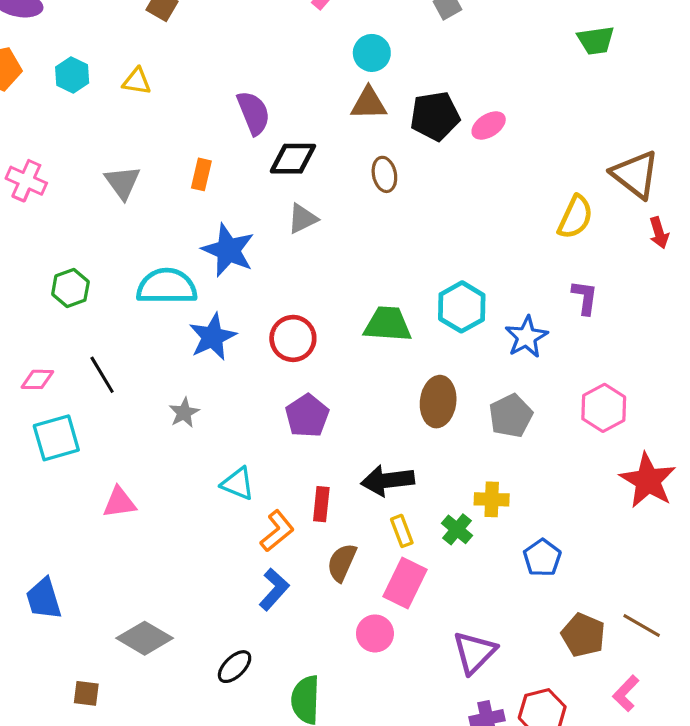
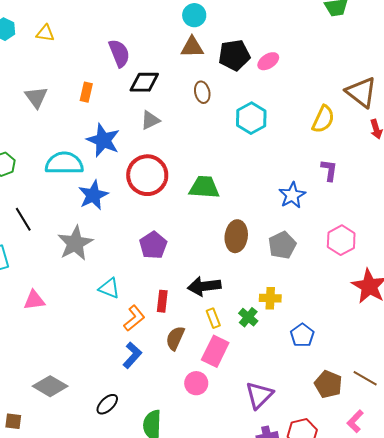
cyan hexagon: (462, 307) -> (251, 118), moved
red circle: (293, 338) -> (147, 175), moved, size x1.4
gray star: (184, 413) -> (75, 243), size x1.8

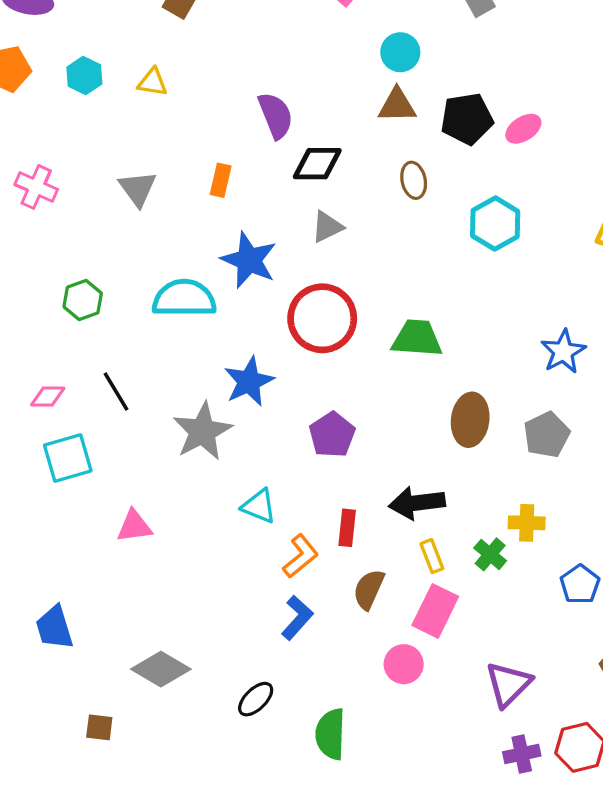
blue star: (93, 195) -> (249, 381), moved

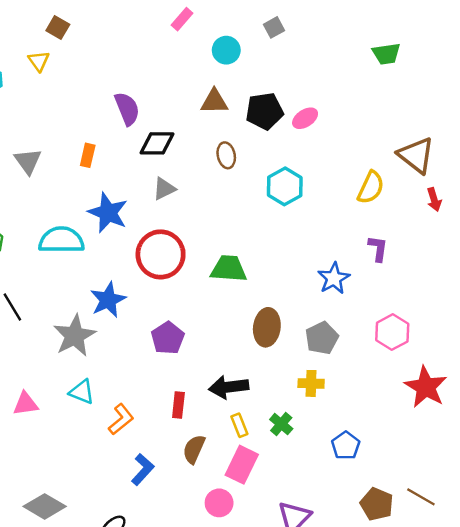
cyan circle: (400, 52) -> (226, 50), moved
yellow triangle: (153, 82) -> (39, 61), moved, turned 45
cyan triangle: (259, 506) -> (82, 392), moved
yellow cross: (527, 523) -> (311, 383), moved
orange L-shape: (301, 556) -> (121, 419), moved

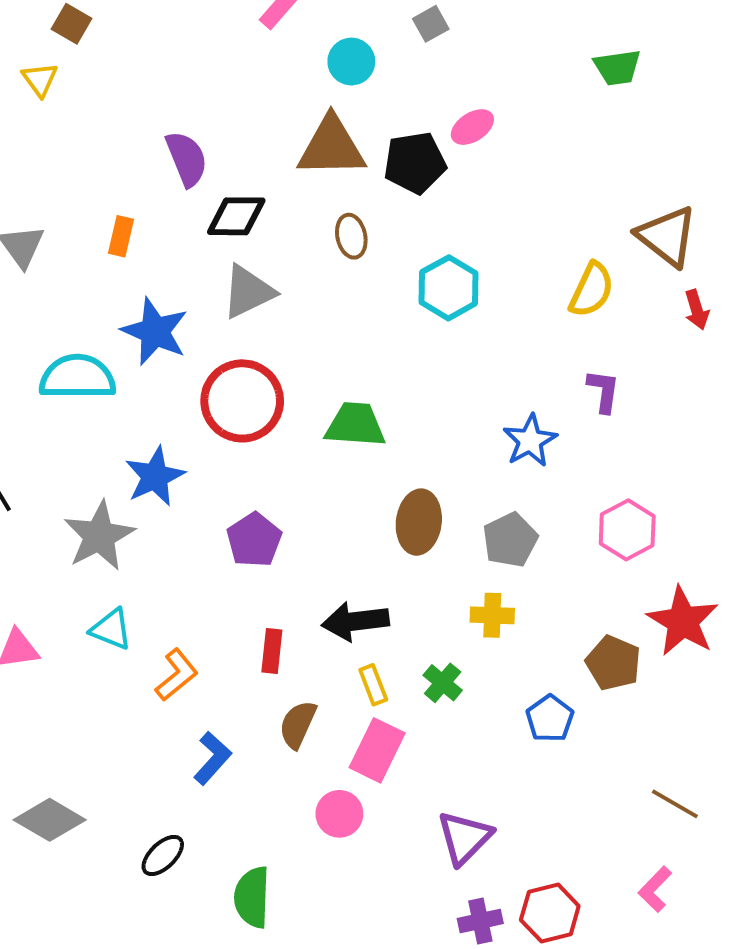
brown triangle: (214, 102) -> (331, 147), size x1.5
pink ellipse: (305, 118) -> (472, 127), moved
gray triangle: (164, 189) -> (248, 292), size x1.4
brown pentagon: (377, 504) -> (613, 663), moved

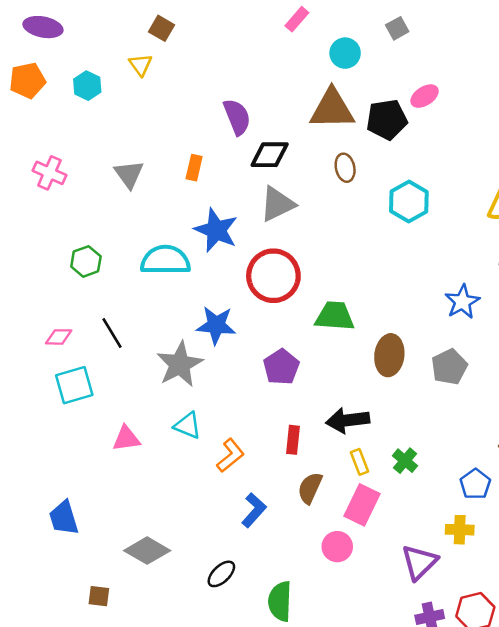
green trapezoid: (355, 425) -> (335, 316), moved
blue star: (155, 476) -> (216, 325), turned 30
yellow cross: (492, 615) -> (460, 530), moved

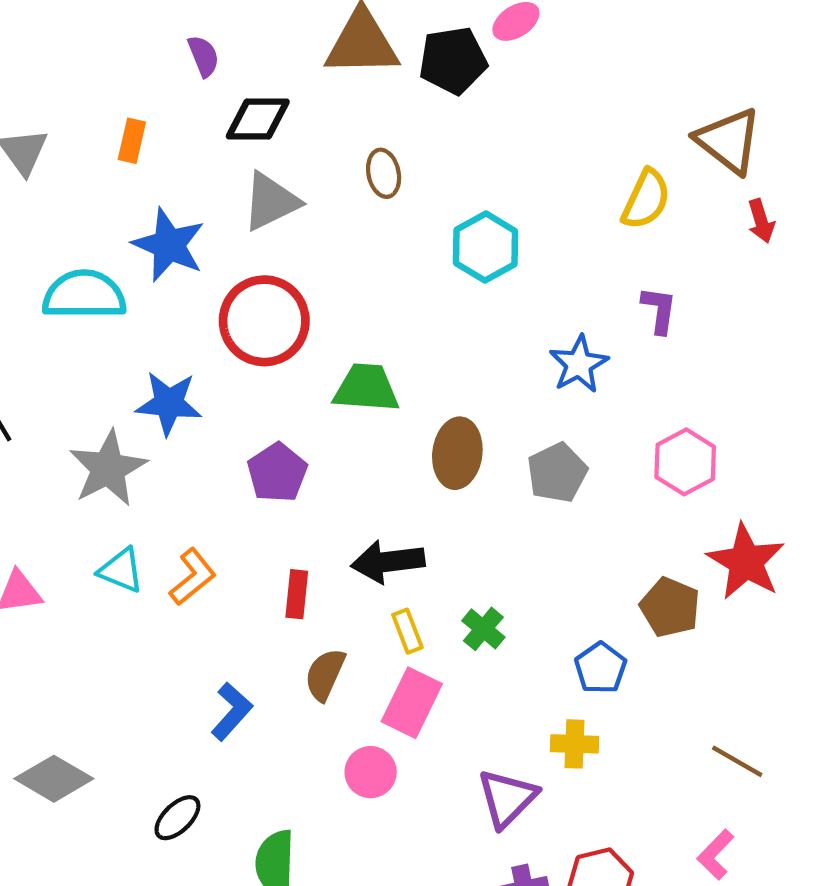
purple semicircle: (237, 117) -> (203, 56), size x0.7
brown ellipse: (345, 168) -> (384, 173), moved
cyan hexagon: (409, 202) -> (486, 247), moved
orange L-shape: (230, 455) -> (193, 577), moved

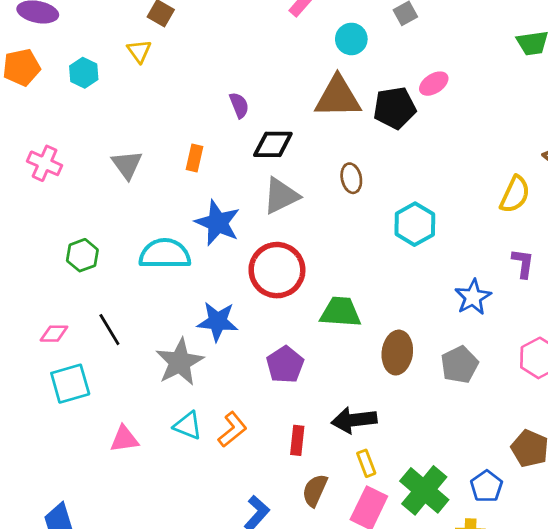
green cross: (483, 629) -> (424, 490), moved, size x1.8

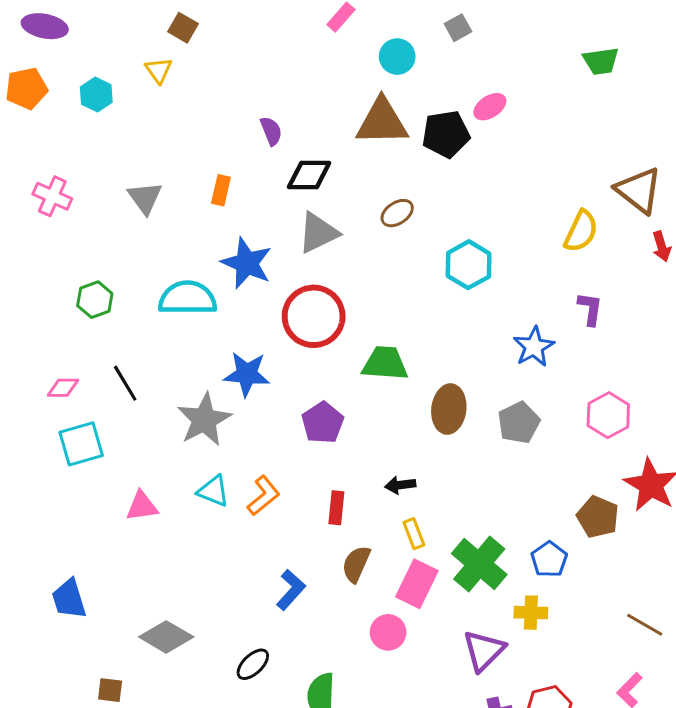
brown ellipse: (351, 178) -> (397, 213), turned 68
black arrow: (354, 420) -> (400, 485), size x0.6

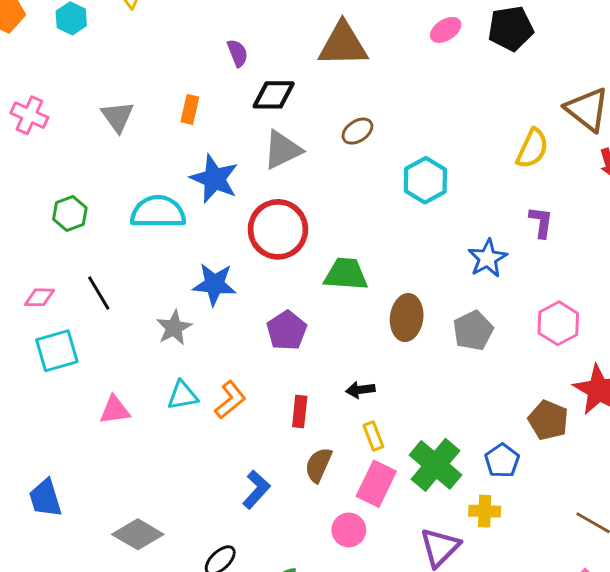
black pentagon: (446, 134) -> (511, 28), moved
gray star: (204, 420) -> (174, 328), size x0.7
cyan triangle: (213, 491) -> (183, 396), turned -32

